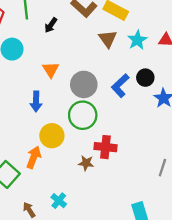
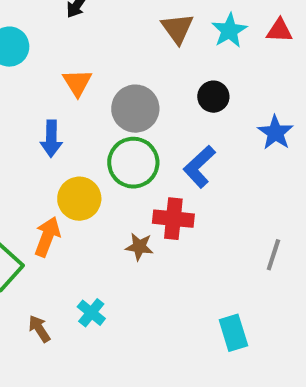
black circle: (145, 78) -> (213, 97), moved
blue L-shape: (120, 86) -> (199, 167), moved

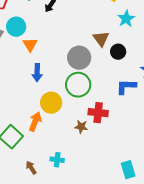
brown triangle: (177, 29) -> (101, 39), moved
orange triangle: (77, 83) -> (30, 45), moved
blue L-shape: (199, 167) -> (126, 87), moved, turned 45
cyan cross: (91, 313) -> (57, 160), turned -32

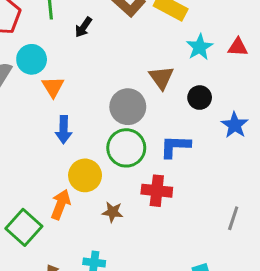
black circle: (118, 52) -> (200, 98), moved
blue L-shape: (126, 87) -> (175, 146), moved
brown star: (81, 127) -> (113, 212), moved

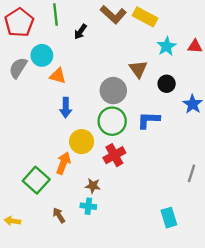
orange triangle: (53, 87) -> (58, 76), turned -42
red cross: (157, 191) -> (114, 155), moved, turned -35
brown star: (113, 212) -> (93, 186), moved

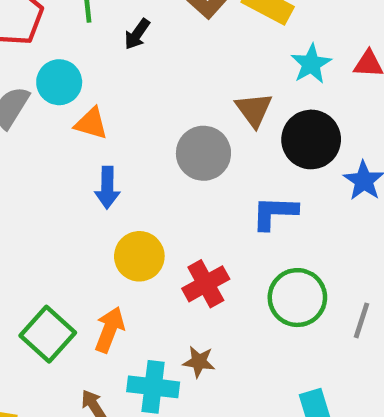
black circle: (167, 84) -> (311, 139), size x1.6
green circle: (112, 121) -> (297, 298), moved
orange arrow: (63, 163) -> (110, 330), moved
brown star: (93, 186) -> (199, 362), moved
cyan cross: (88, 206) -> (153, 387), size x1.5

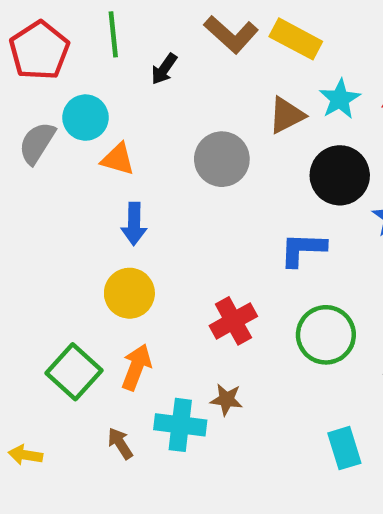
brown triangle: (254, 110) -> (287, 115), moved, turned 39
gray circle: (203, 153) -> (222, 159), moved
yellow circle: (139, 256) -> (129, 293), moved

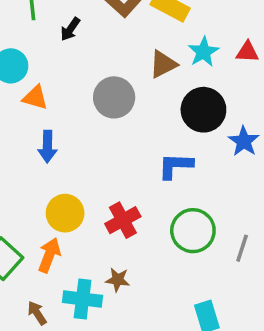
yellow circle: (129, 293) -> (65, 213), moved

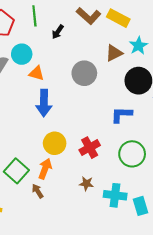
blue arrow: (47, 147) -> (44, 103), size x1.4
cyan cross: (83, 299) -> (115, 195), moved
brown arrow: (37, 313) -> (38, 191), moved

